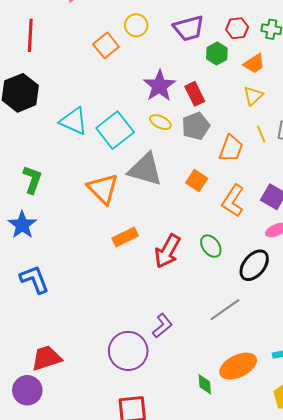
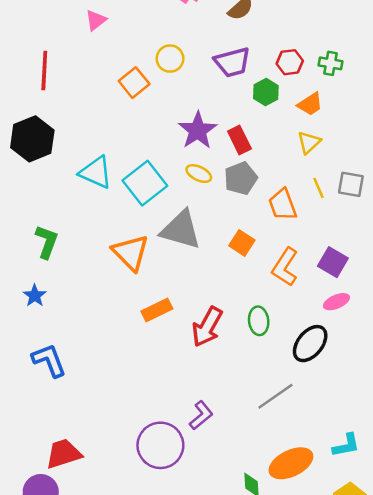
orange trapezoid: (231, 148) -> (283, 205), turned 140
blue star: (22, 225) -> (35, 296), size x0.7
green ellipse: (211, 246) -> (259, 321), turned 30

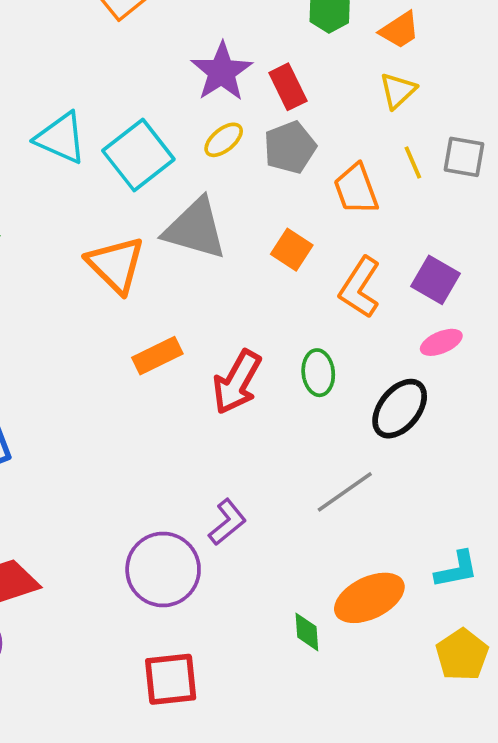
yellow ellipse: (199, 174) -> (224, 140), turned -65

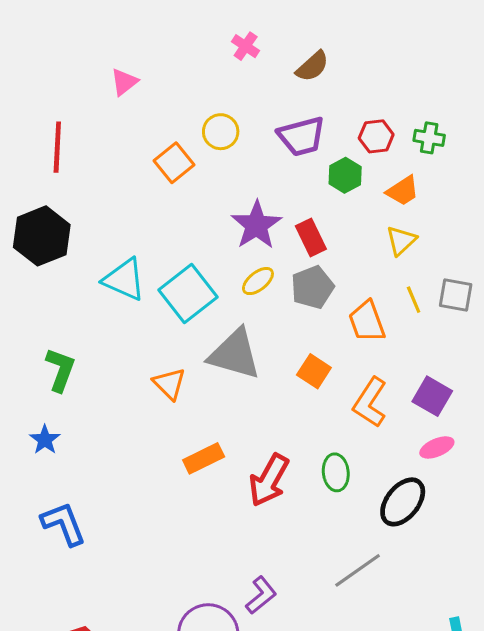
orange triangle: (116, 265) -> (169, 384), size x0.7

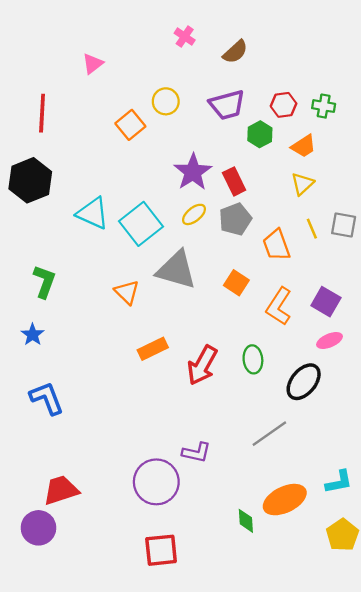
purple L-shape: (261, 595) -> (196, 452), turned 52

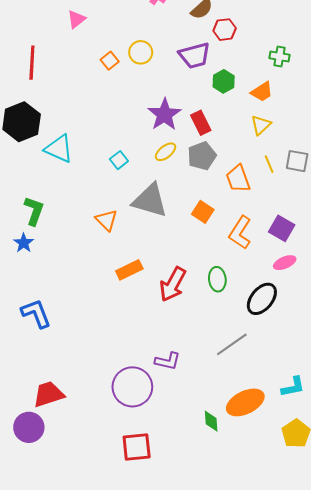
red hexagon: (284, 105) -> (225, 30), moved
orange square: (130, 125) -> (110, 61), moved, size x0.7
cyan triangle: (93, 213) -> (59, 149), moved
cyan square: (141, 224) -> (119, 160), size x0.5
blue star: (33, 335) -> (24, 243), moved

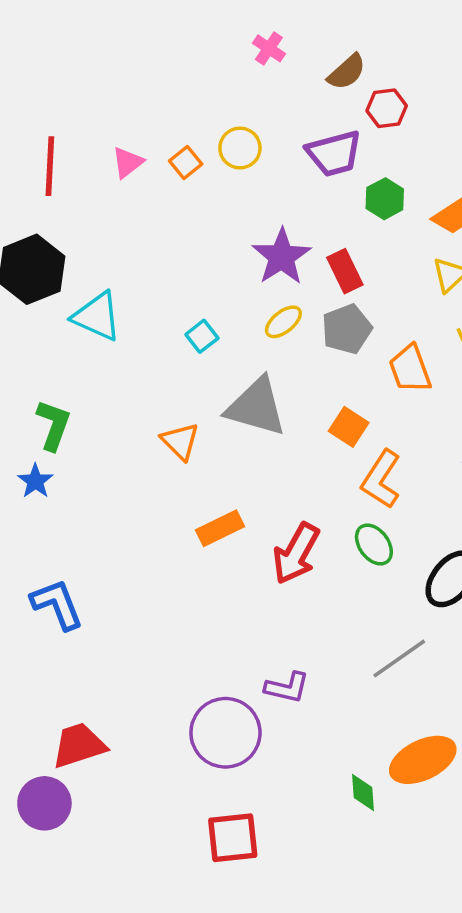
pink triangle: (76, 19) -> (128, 163), moved
orange L-shape: (240, 233) -> (381, 479), moved
green ellipse: (217, 279) -> (374, 544), turned -30

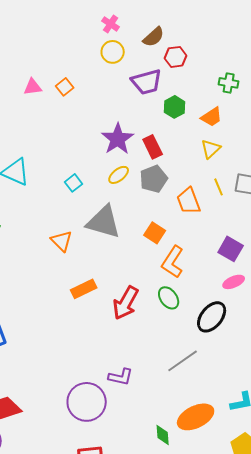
yellow circle: (240, 148) -> (113, 52), moved
pink triangle: (128, 163) -> (33, 87), turned 30

